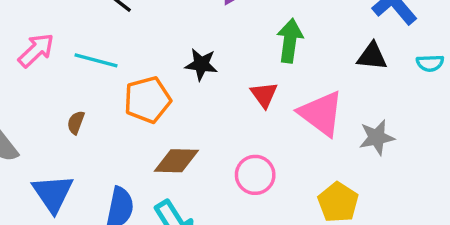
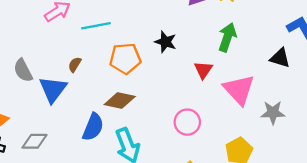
cyan line: (96, 60) -> (96, 26), turned -36
brown diamond: (176, 161) -> (120, 100), moved
blue triangle: (53, 193) -> (53, 89), moved

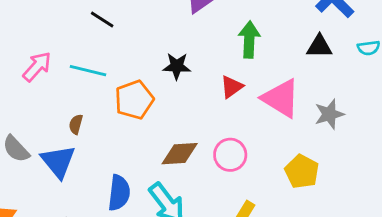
cyan line: (96, 26) -> (88, 71), turned 40
red triangle: (203, 70) -> (232, 87), turned 36
brown diamond: (120, 100) -> (180, 154), moved

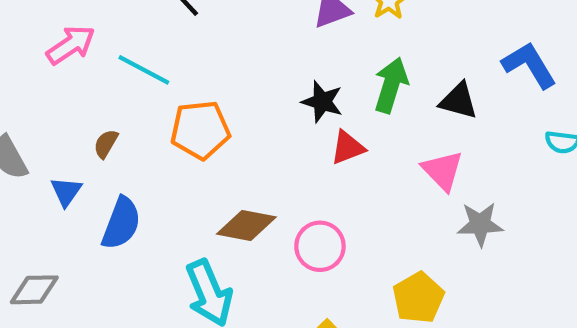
black triangle: (319, 47) -> (459, 101), moved
black star: (177, 66) -> (322, 102), moved
pink triangle: (281, 98) -> (443, 171), moved, size x0.7
blue triangle: (58, 161) -> (66, 192), size x0.6
blue semicircle: (119, 193) -> (121, 223), moved

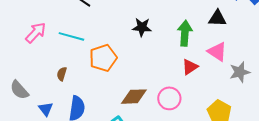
green arrow: (391, 85) -> (185, 33), moved
black star: (322, 102) -> (142, 27), moved
red triangle: (348, 148) -> (190, 67), moved
blue triangle: (66, 192) -> (46, 109), moved

